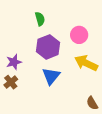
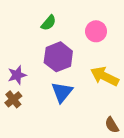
green semicircle: (40, 19) -> (49, 23), turned 56
pink circle: (79, 35) -> (96, 31), moved

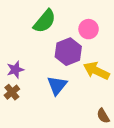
green semicircle: (49, 23) -> (45, 21), size x1.6
purple hexagon: (58, 57) -> (68, 52), moved

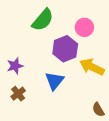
brown cross: (12, 92) -> (18, 94), moved

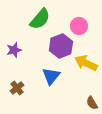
purple star: (15, 66) -> (14, 50), moved

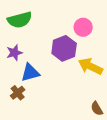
green semicircle: (40, 19) -> (20, 20), moved, turned 35
blue triangle: (51, 76) -> (30, 73), moved, turned 36

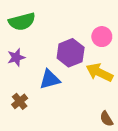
pink circle: (83, 27) -> (102, 37), moved
blue triangle: (30, 73) -> (50, 79), moved

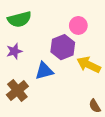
pink circle: (102, 37) -> (78, 25), moved
brown cross: (20, 101) -> (17, 90), size x1.5

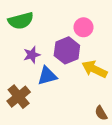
purple star: (14, 51) -> (32, 55), moved

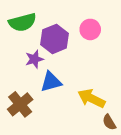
purple hexagon: (67, 50) -> (55, 39), moved
yellow arrow: (94, 69) -> (91, 98), moved

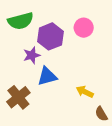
yellow arrow: (91, 98) -> (85, 92), size x0.7

